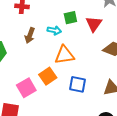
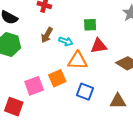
red triangle: (94, 24) -> (99, 46), moved, turned 36
cyan arrow: (54, 30) -> (66, 41), moved

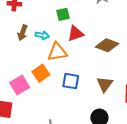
brown triangle: (118, 101) -> (105, 84), turned -42

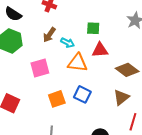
orange square: (41, 73) -> (57, 99), moved
brown triangle: (105, 84) -> (121, 97), moved
pink square: (20, 85) -> (40, 68), moved

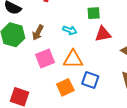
brown arrow: (49, 35) -> (38, 33), moved
orange triangle: (78, 63) -> (73, 59), moved

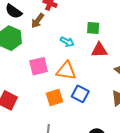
brown arrow: (38, 33) -> (38, 21), moved

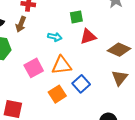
blue square: (80, 94) -> (81, 84), turned 36

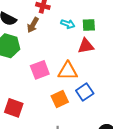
cyan arrow: (55, 37) -> (68, 24), moved
red triangle: (88, 37) -> (86, 46), moved

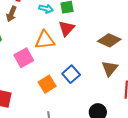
red triangle: (86, 46) -> (67, 28), turned -30
orange triangle: (68, 71) -> (45, 40), moved

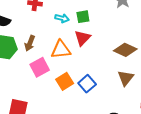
brown arrow: (11, 14) -> (30, 43), moved
orange square: (47, 84) -> (65, 81), moved

